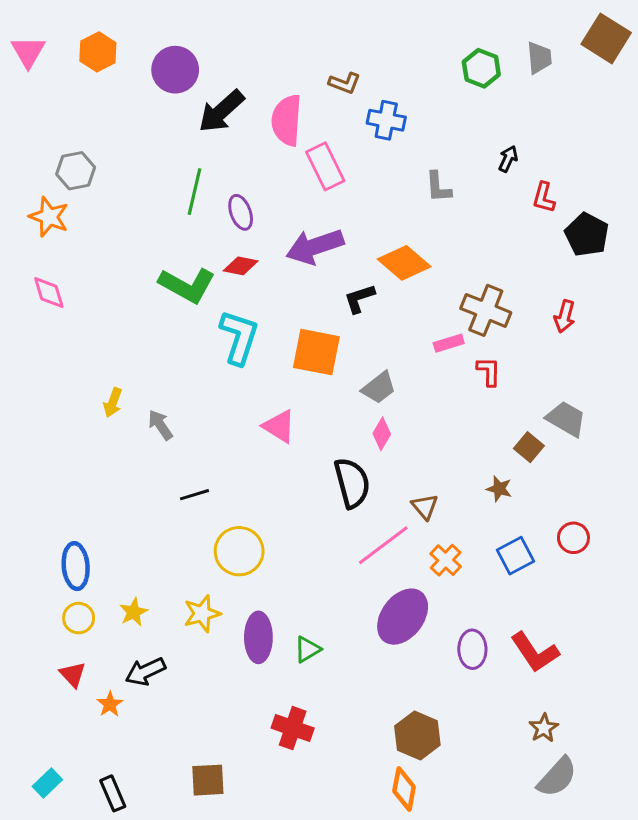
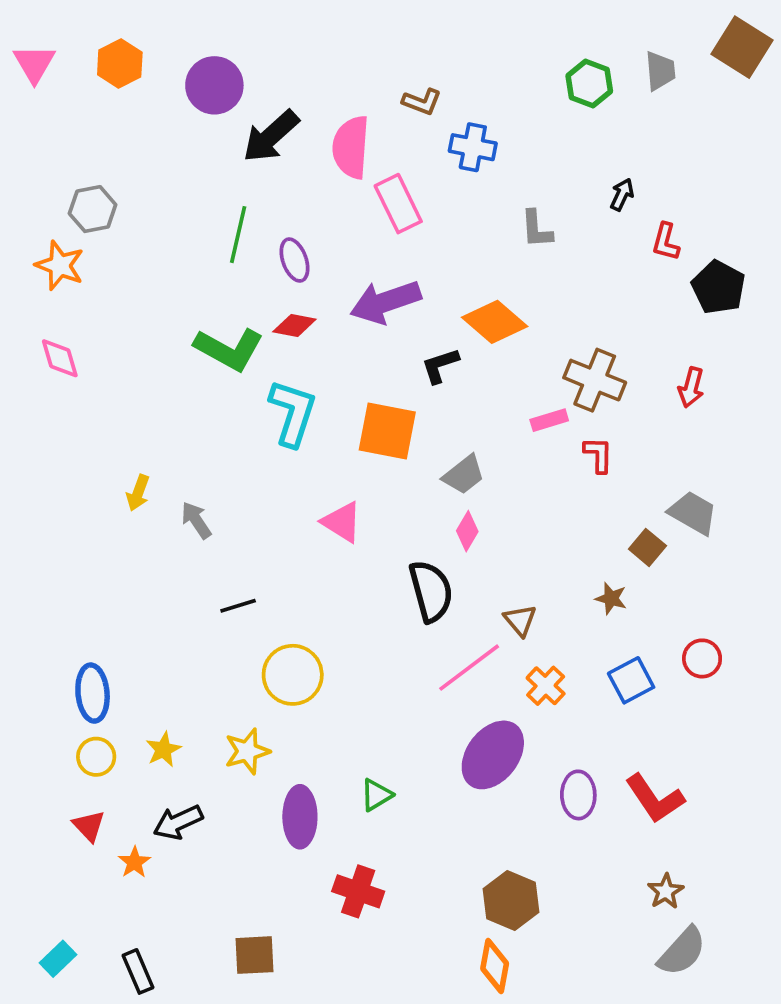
purple ellipse: (258, 637) -> (300, 817), moved

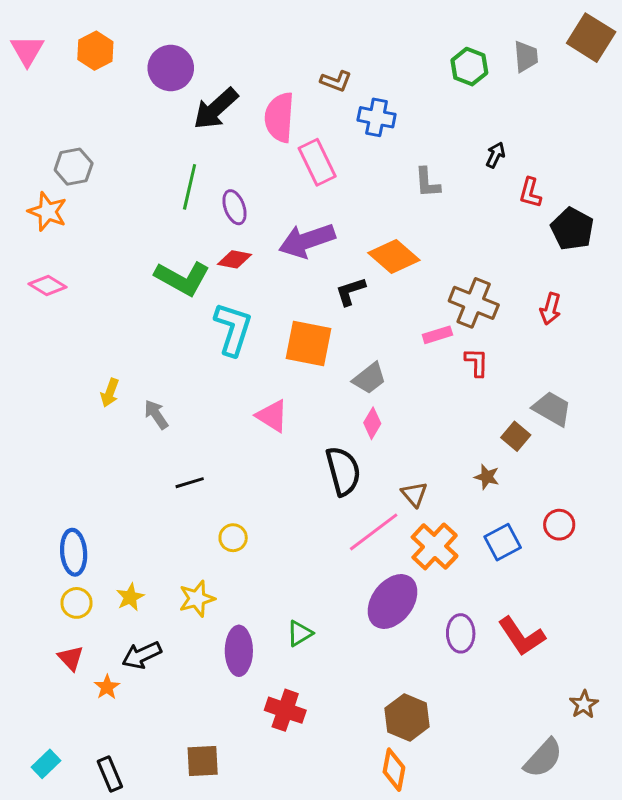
pink diamond: (60, 358) -> (48, 285), turned -42
yellow circle: (293, 675) -> (233, 538), size x0.6
orange cross: (546, 686) -> (435, 546), size x1.5
brown star: (666, 891) -> (584, 704), moved

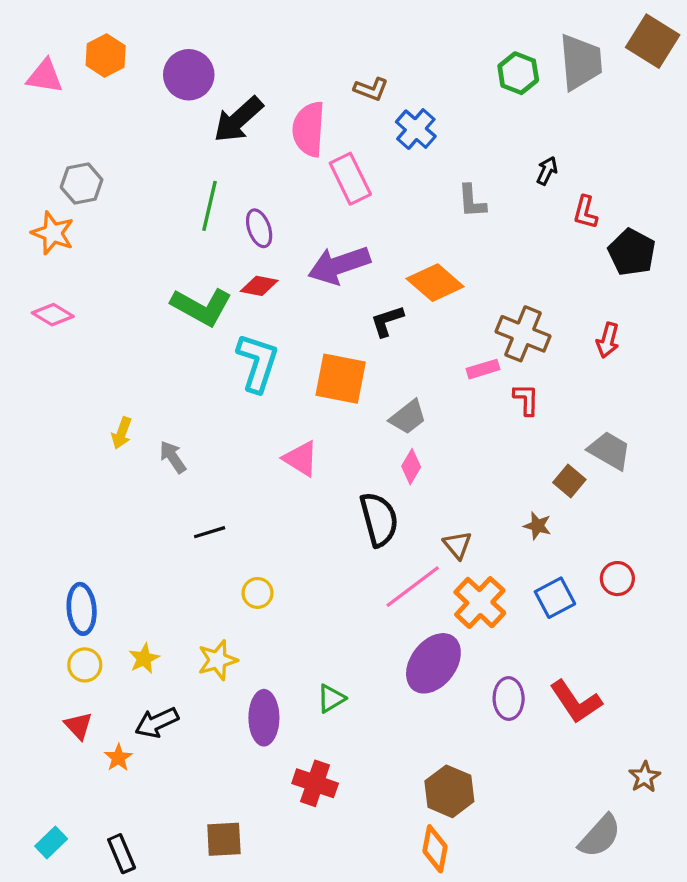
pink triangle: (27, 51) -> (45, 76), moved, turned -51
gray trapezoid: (526, 56) -> (581, 62), size x1.6
blue cross: (377, 117) -> (416, 129), turned 30

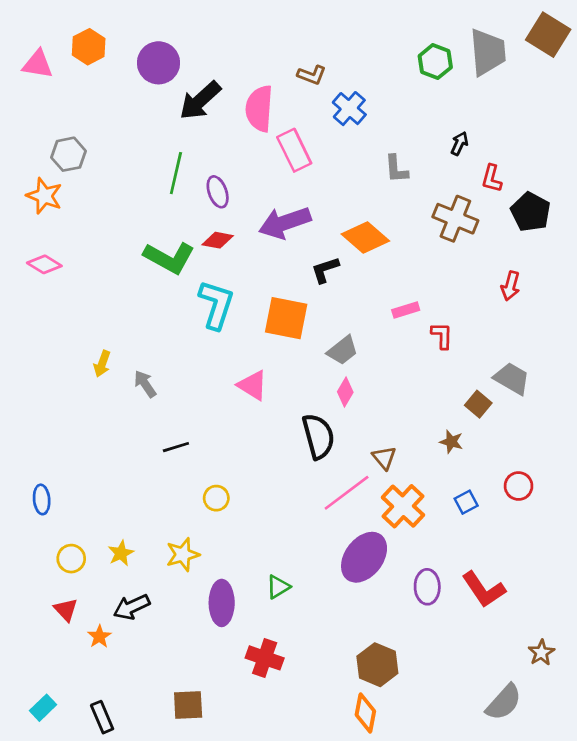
brown cross: (523, 334) -> (455, 219), moved
blue square: (555, 598) -> (466, 502), size x0.7
blue ellipse: (82, 609) -> (42, 499), moved, size x0.7

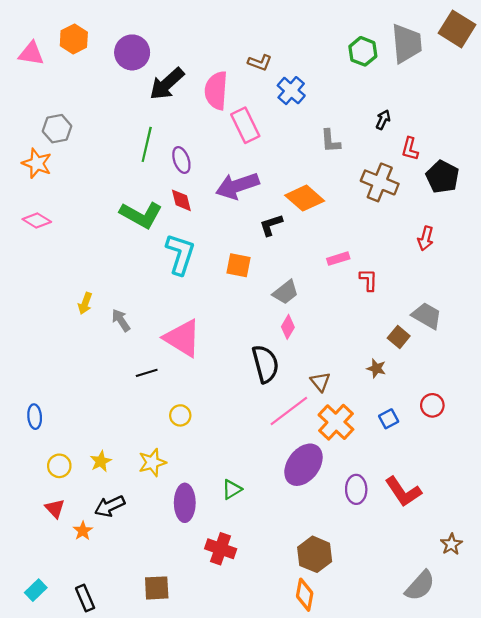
red diamond: (218, 240) -> (181, 200), turned 65
orange square: (286, 318) -> (239, 265), size x0.7
pink triangle: (253, 385) -> (183, 338), moved, size x1.5

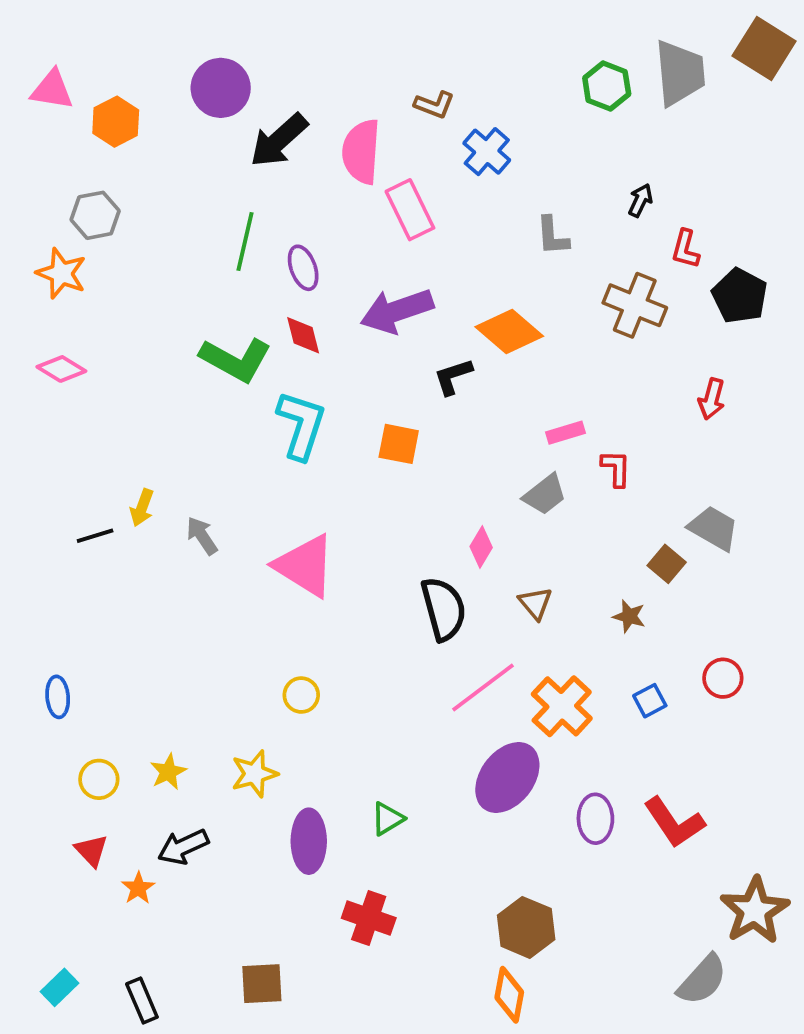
orange hexagon: (74, 39) -> (116, 122), moved
gray trapezoid: (286, 292) -> (545, 495), moved
black line: (147, 373) -> (95, 536), moved
brown triangle: (320, 382) -> (535, 603), moved
brown star: (451, 544) -> (755, 911), size x1.8

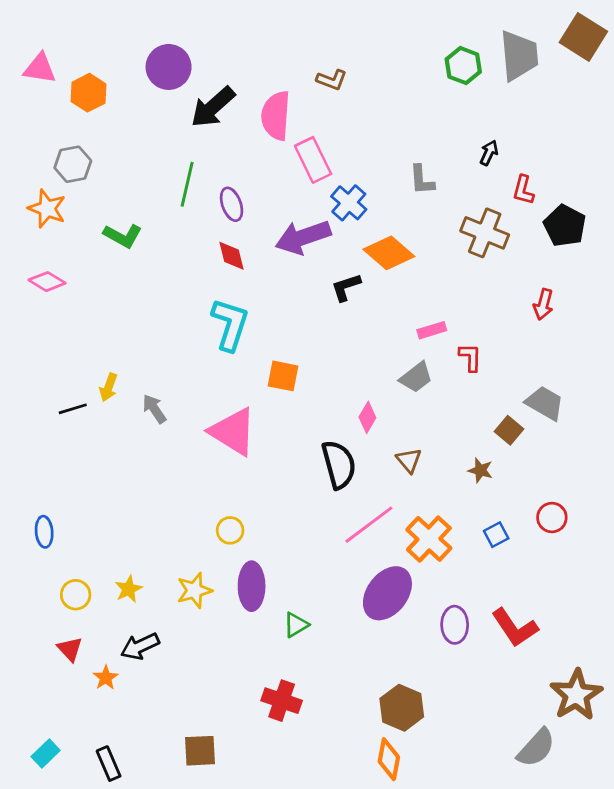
blue cross: (487, 152) -> (349, 203), moved
green L-shape: (236, 360) -> (123, 236), moved, size x0.7
orange square: (399, 444) -> (283, 376), moved
purple ellipse: (309, 841) -> (252, 586), moved

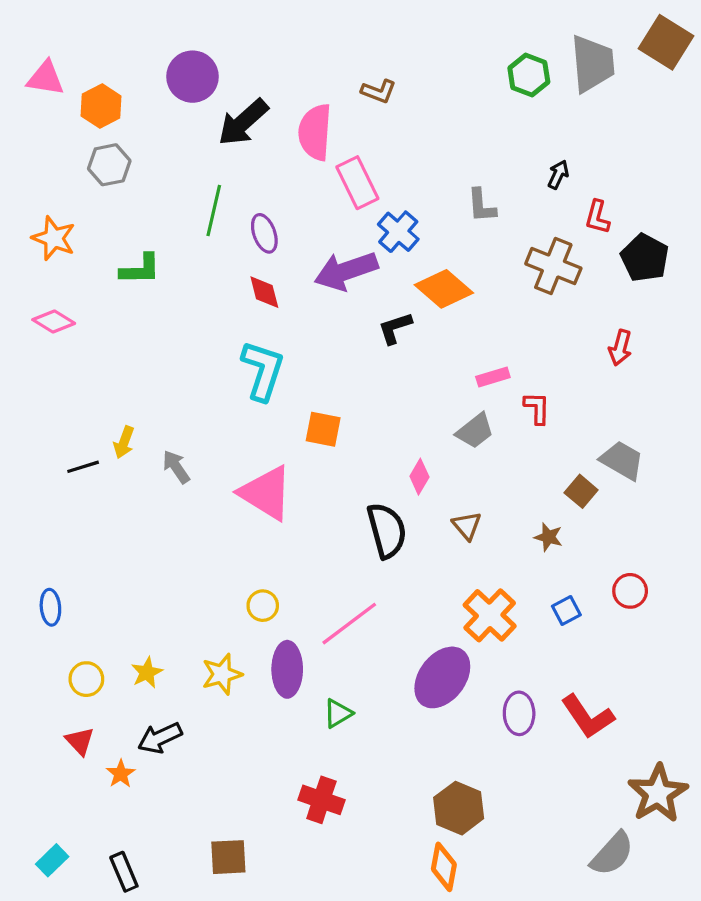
gray hexagon: (73, 164) -> (109, 165), moved
green L-shape: (123, 236) -> (140, 269), turned -30
pink line: (369, 525) -> (349, 624), moved

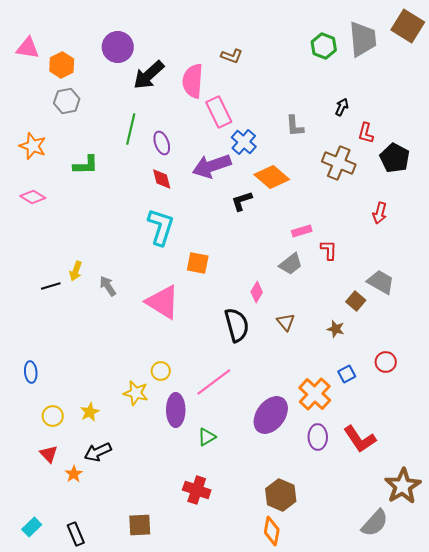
orange cross: (490, 615) -> (315, 394), moved
yellow star: (222, 674) -> (136, 393), moved, turned 30

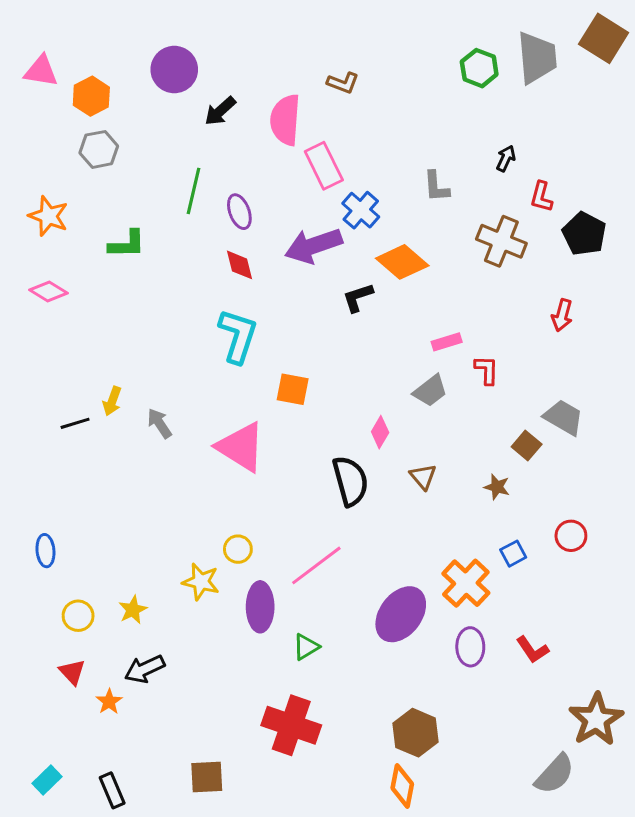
black arrow: (149, 75) -> (220, 111), size x0.7
red L-shape: (360, 439) -> (532, 650), size x0.7
red cross: (197, 490) -> (291, 725), size x1.4

